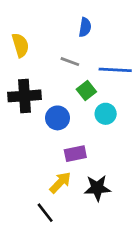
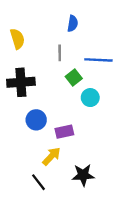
gray line: (70, 62) -> (60, 53), turned 70
blue circle: (58, 118) -> (36, 120), moved
black star: (97, 188) -> (83, 175), moved

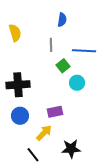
black cross: (21, 82) -> (18, 85), moved
blue circle: (36, 120) -> (20, 116), moved

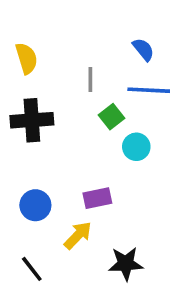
blue semicircle: (62, 20) -> (143, 49), moved, turned -48
black cross: (18, 85) -> (32, 120), moved
black line: (33, 155) -> (32, 269), moved

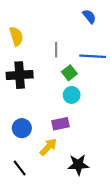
blue semicircle: (143, 49) -> (89, 16), moved
cyan circle: (136, 147) -> (72, 95), moved

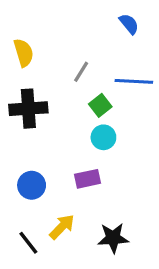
gray line: (56, 50) -> (81, 72), turned 32
yellow arrow: (48, 147) -> (62, 227), moved

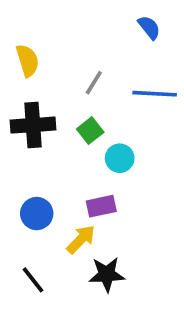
green square: (100, 105) -> (90, 131), moved
yellow arrow: (62, 227) -> (81, 239), moved
black star: (113, 238) -> (107, 274), moved

